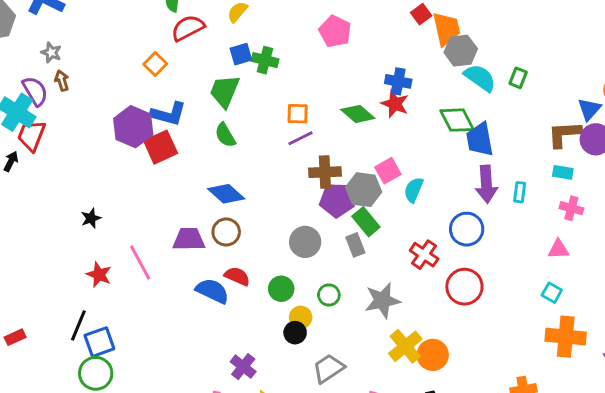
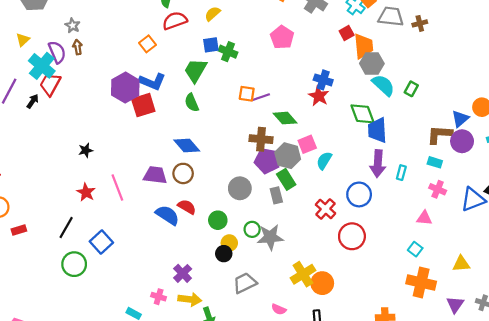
green diamond: (358, 114) -> (285, 118), moved
purple line: (300, 138) -> (261, 97), moved
gray star: (382, 301) -> (270, 237), moved
blue square: (99, 342) -> (101, 242), moved, turned -30

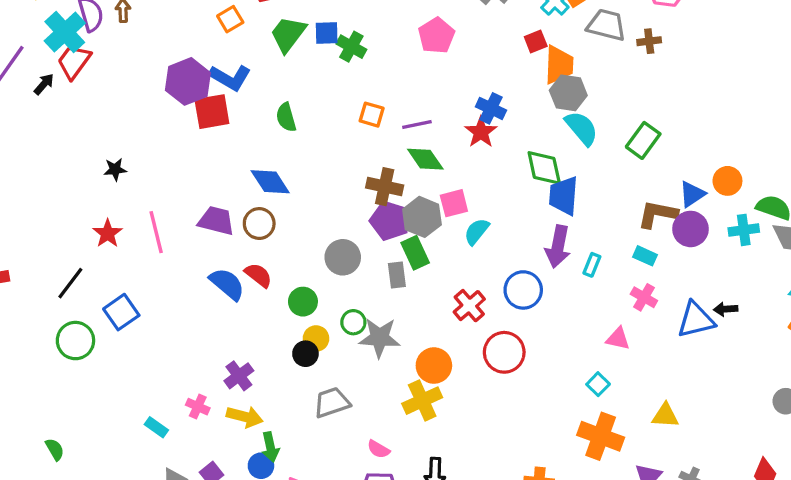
green trapezoid: (195, 70) -> (288, 34), moved
green rectangle: (411, 89) -> (643, 140), moved, size x1.5
purple line: (261, 97) -> (417, 124), moved
orange circle: (322, 283) -> (434, 366), moved

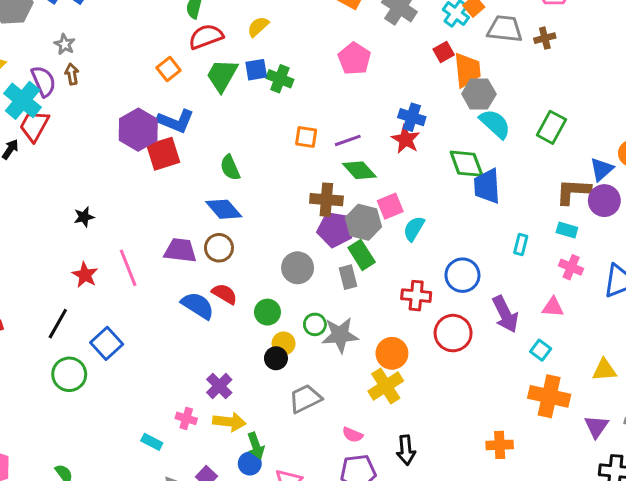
green semicircle: (286, 117) -> (230, 168), moved
purple arrow: (558, 247) -> (505, 314), moved, turned -30
red cross: (469, 306) -> (416, 296), turned -36

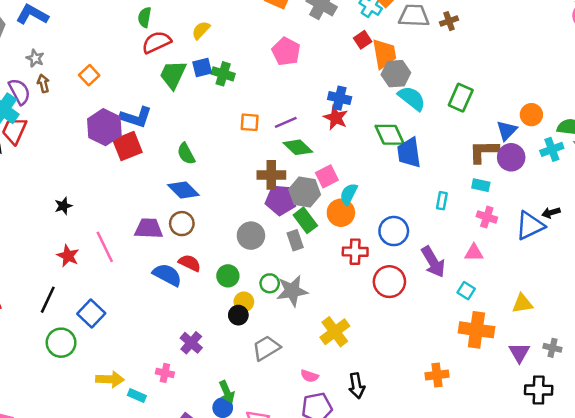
orange square: (168, 69) -> (89, 75), moved
orange circle: (392, 353) -> (341, 213), moved
yellow arrow: (229, 422) -> (110, 379), moved

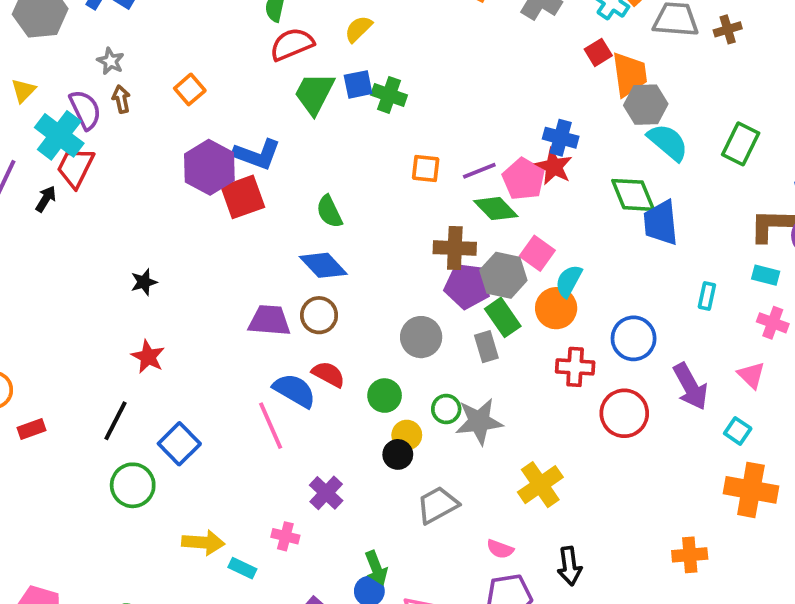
pink pentagon: (286, 51) -> (524, 179), moved
pink square: (327, 176) -> (537, 253), turned -30
pink line: (105, 247) -> (271, 426), moved
pink triangle: (474, 253) -> (751, 375), turned 42

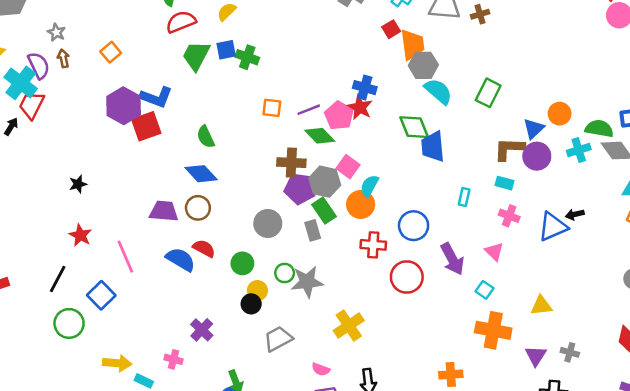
pink line: (271, 426) -> (125, 257), moved

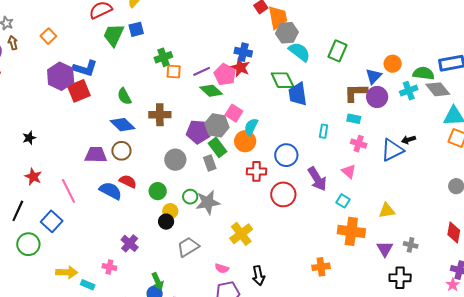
green cross: (247, 57) -> (163, 57), moved, turned -36
brown cross: (291, 163) -> (160, 115), moved

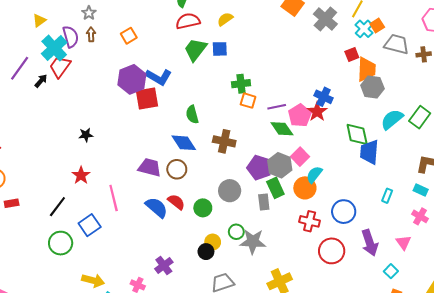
cyan semicircle: (299, 52) -> (392, 119), moved, turned -90
green circle: (158, 191) -> (203, 208), moved

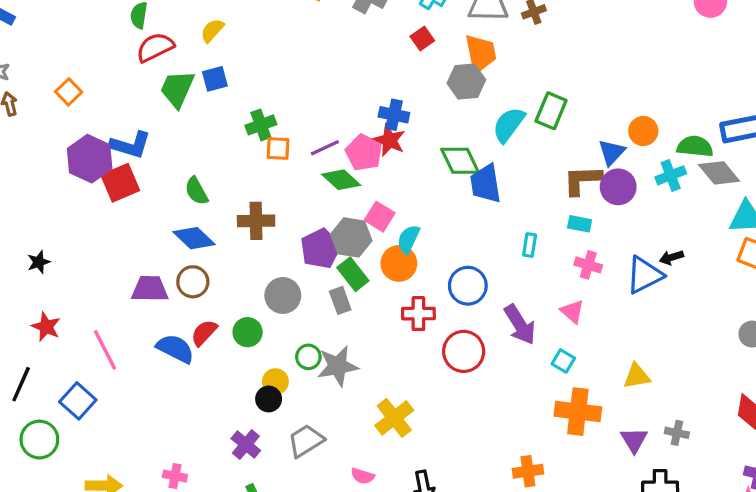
orange trapezoid: (367, 69) -> (481, 53), moved
purple pentagon: (259, 168) -> (320, 249), turned -30
red semicircle: (176, 202) -> (204, 333), turned -72
purple cross: (164, 265) -> (246, 445), moved

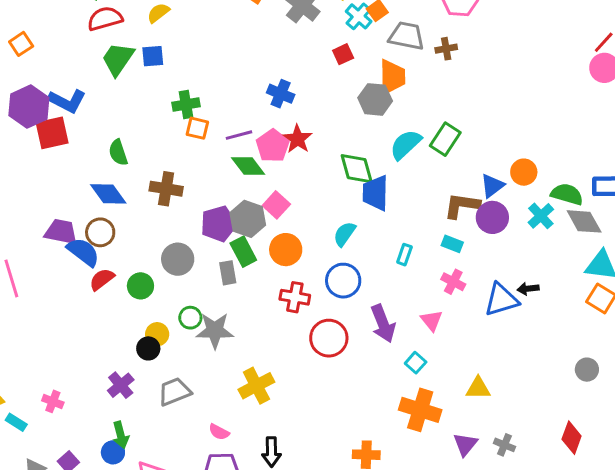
blue cross: (394, 115) -> (281, 94), moved
cyan cross: (671, 175) -> (541, 216), turned -32
cyan semicircle: (408, 239) -> (344, 234), moved
blue semicircle: (175, 349) -> (83, 252), moved

